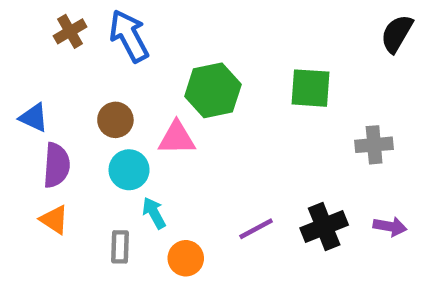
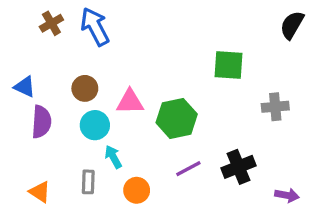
green hexagon: (213, 90) -> (177, 118), moved
orange triangle: (54, 220) -> (40, 192), moved
purple arrow: (390, 226) -> (287, 195), moved

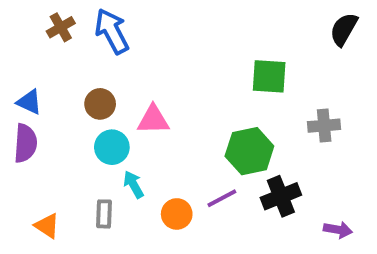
green hexagon: (177, 118) -> (249, 151), moved
purple semicircle: (41, 122) -> (25, 143), moved
orange circle: (137, 190) -> (177, 214), moved

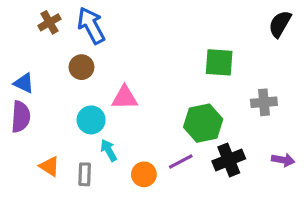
brown circle: (100, 104) -> (81, 67), moved
orange triangle: (47, 226) -> (49, 166), moved
purple arrow: (338, 230) -> (283, 160), moved

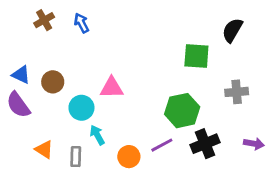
black semicircle: (280, 24) -> (232, 30), moved
blue arrow: (91, 26) -> (81, 23), size x0.6
brown circle: (81, 67) -> (53, 82), moved
purple semicircle: (21, 117) -> (18, 105), turned 140

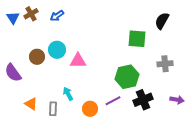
blue arrow: (81, 23) -> (57, 16), turned -96
blue triangle: (21, 75) -> (13, 18), moved, turned 32
cyan circle: (81, 108) -> (57, 50), moved

